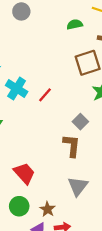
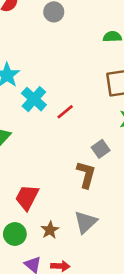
red trapezoid: (24, 173) -> (27, 197), turned -120
brown star: (48, 209) -> (50, 230), moved

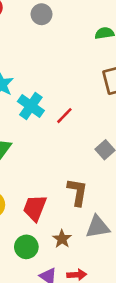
brown L-shape: (86, 175) -> (77, 192), moved
gray triangle: (86, 222) -> (98, 227), turned 40

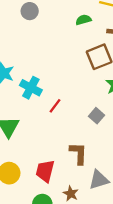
red line: (64, 116) -> (55, 106), moved

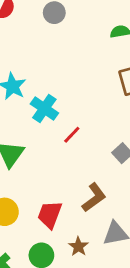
brown L-shape: (78, 153) -> (94, 198), turned 45

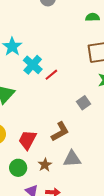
red line: (72, 135) -> (51, 75), moved

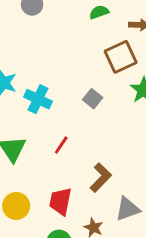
red line: (51, 75) -> (61, 145), moved
gray square: (84, 103) -> (93, 99), moved

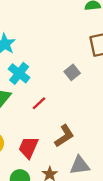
cyan cross: (38, 99) -> (19, 73), moved

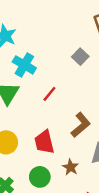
red trapezoid: (28, 147) -> (44, 142), turned -30

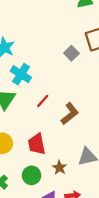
gray square: (80, 57) -> (71, 53), moved
brown L-shape: (81, 125) -> (70, 114), moved

